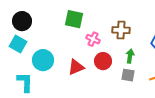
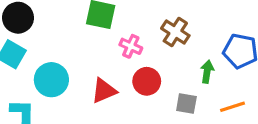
brown cross: (121, 30) -> (175, 32), turned 30
green arrow: (130, 56) -> (207, 72), moved

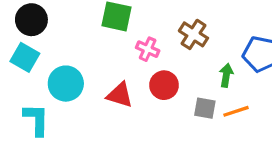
red triangle: (104, 91) -> (120, 95), turned 40
orange line: (233, 107) -> (236, 111), moved

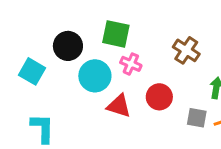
black circle: (31, 20) -> (68, 46), moved
pink cross: (148, 49) -> (131, 64), moved
cyan circle: (66, 84) -> (95, 76), moved

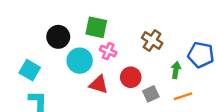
cyan square: (32, 71) -> (30, 70), moved
gray square: (197, 118) -> (151, 94), moved, turned -35

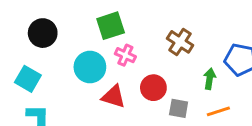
green square: (96, 27) -> (111, 26), turned -30
black circle: (58, 37) -> (43, 33), moved
gray square: (151, 94) -> (179, 108), turned 35

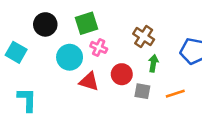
black circle: (43, 33) -> (45, 24), moved
cyan square: (28, 79) -> (16, 52), moved
green arrow: (210, 79) -> (153, 63), moved

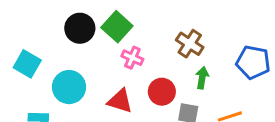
green square: (87, 23) -> (117, 27), turned -30
black circle: (45, 24) -> (80, 28), moved
cyan circle: (70, 57) -> (69, 87), moved

